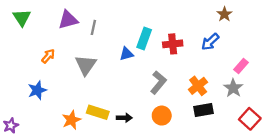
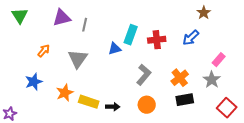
orange star: (71, 120) -> (65, 93), moved

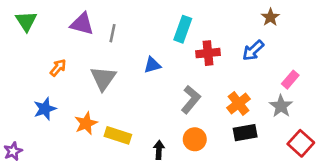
purple triangle: (62, 18) -> (82, 24), turned 30
cyan rectangle: (131, 35) -> (183, 29), moved
black arrow: (113, 107) -> (159, 150), moved, turned -88

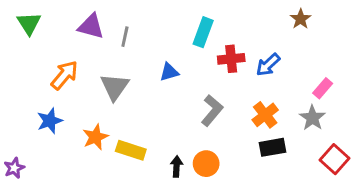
blue arrow: (253, 50) -> (268, 65), moved
orange arrow: (58, 68) -> (64, 75), size x1.5
orange circle: (195, 139) -> (206, 164), moved

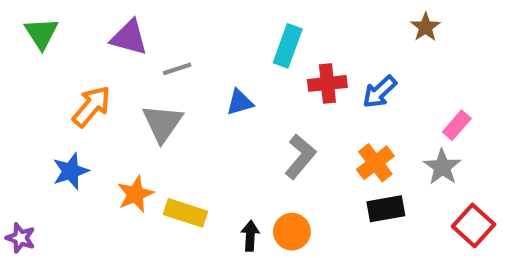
gray line: (125, 37) -> (177, 69), moved, turned 60
purple star: (14, 168) -> (21, 238), turned -30

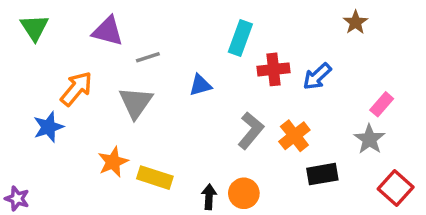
orange cross: (375, 163) -> (294, 136), moved
blue star: (71, 171) -> (48, 127), moved

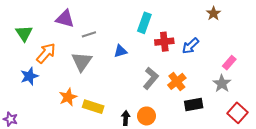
green triangle: (35, 28) -> (24, 33), moved

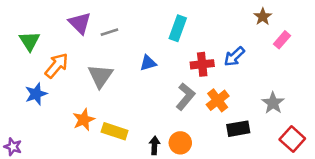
purple triangle: (65, 19) -> (80, 23), turned 30
gray line: (89, 34) -> (109, 32), moved
red cross: (164, 42) -> (202, 64), moved
pink rectangle: (229, 63) -> (282, 40), moved

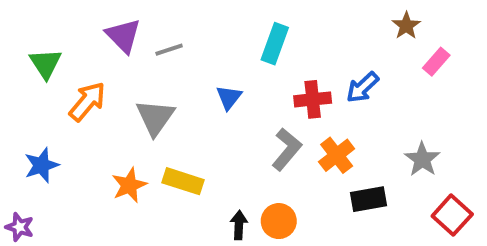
blue triangle: (148, 63) -> (229, 97), turned -36
blue star: (36, 94) -> (42, 165), moved
yellow rectangle: (115, 131) -> (183, 181), moved

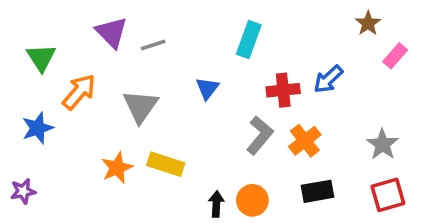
blue star: (42, 165) -> (38, 128), moved
black rectangle: (368, 199) -> (317, 191), moved
red square: (452, 215) -> (388, 195), moved, turned 32
purple star: (20, 227) -> (23, 191), moved, turned -30

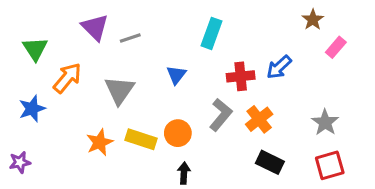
black rectangle: (317, 191) -> (270, 162), turned 36
orange circle: (252, 200) -> (178, 133), moved

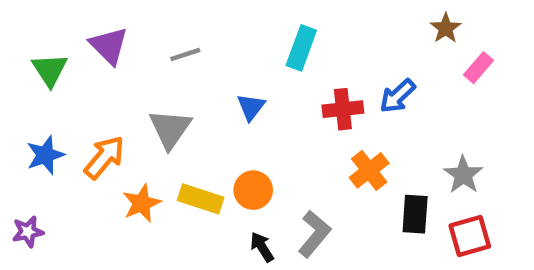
purple triangle: (95, 27) -> (109, 46), moved
orange arrow: (67, 78) -> (104, 157), moved
gray L-shape: (221, 115) -> (314, 234), moved
black rectangle: (270, 162) -> (415, 214), moved, turned 68
black arrow: (184, 173) -> (262, 247), turned -35

